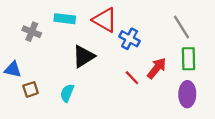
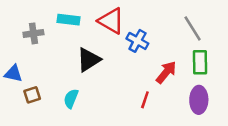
gray cross: (32, 32) -> (33, 33), turned -30
red line: (132, 78) -> (145, 100), moved, turned 63

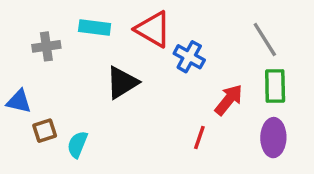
cyan semicircle: (71, 99) -> (77, 144), moved

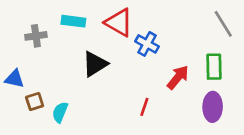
gray line: (265, 40) -> (223, 24), moved
red line: (199, 138) -> (144, 107), moved

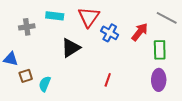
red triangle: (119, 23) -> (89, 17), turned 35
gray line: (223, 24) -> (167, 18), turned -30
red arrow: (178, 77) -> (140, 32), moved

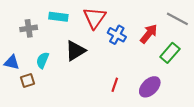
green rectangle: (160, 50) -> (170, 53), turned 42
purple ellipse: (159, 80) -> (150, 87), moved, turned 45
cyan semicircle: (45, 84) -> (42, 60), moved

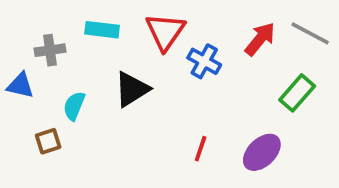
red arrow: (149, 34) -> (260, 39), moved
blue triangle: (12, 62) -> (20, 85), moved

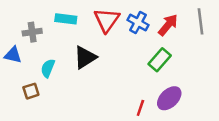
gray line: (310, 33) -> (201, 21), turned 55
blue cross: (204, 61) -> (138, 23), moved
green rectangle: (297, 93) -> (160, 60), moved
red line: (201, 149) -> (140, 108), moved

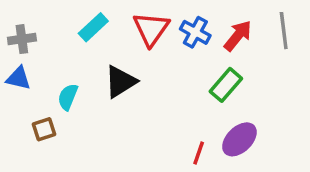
cyan rectangle: (66, 19) -> (93, 27), turned -50
gray cross: (32, 32) -> (22, 39), moved

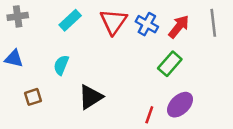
gray cross: (22, 39) -> (18, 16), moved
black triangle: (120, 82) -> (91, 97), moved
cyan semicircle: (68, 97) -> (61, 65), moved

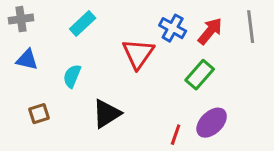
red triangle: (114, 22) -> (138, 54), moved
blue triangle: (14, 59) -> (27, 60), moved

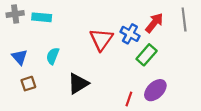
cyan rectangle: (83, 24) -> (42, 17), moved, turned 48
blue cross: (173, 28) -> (130, 34), moved
blue triangle: (27, 60) -> (20, 57), moved, turned 35

